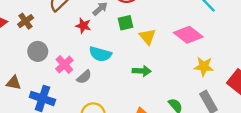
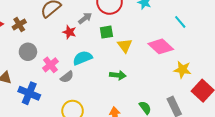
cyan semicircle: (100, 54) -> (83, 58), turned 138
yellow star: (204, 67) -> (182, 70), moved

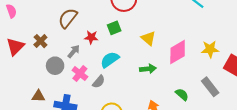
gray arrow: (85, 18) -> (74, 51), moved
green square: (106, 32) -> (114, 28), moved
pink diamond: (161, 46) -> (178, 52), moved, turned -60

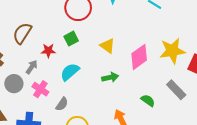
yellow star: (210, 49) -> (172, 51), size x1.4
gray semicircle: (99, 82) -> (62, 104), moved

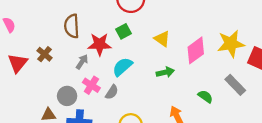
brown semicircle: (22, 33) -> (72, 26), turned -35
red star: (48, 51) -> (100, 44), size x1.5
gray circle: (14, 84) -> (67, 96), moved
gray semicircle: (62, 104) -> (112, 92), moved

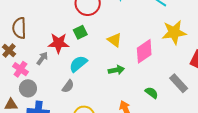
brown semicircle: (72, 26) -> (19, 28), moved
yellow star: (231, 44) -> (174, 32), moved
pink cross: (91, 85) -> (20, 69), moved

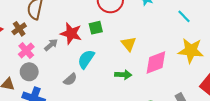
cyan semicircle: (78, 64) -> (86, 59), turned -30

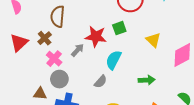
green arrow: (123, 75) -> (147, 80), moved

